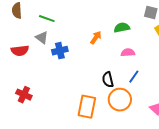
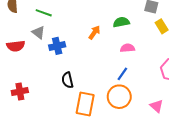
blue line: (134, 77) -> (122, 74), moved
black semicircle: (108, 80) -> (67, 80), moved
red cross: (24, 95) -> (20, 91), turned -35

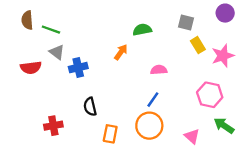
green line: (44, 13) -> (51, 30), moved
green semicircle: (121, 22) -> (142, 30), moved
red cross: (20, 91) -> (53, 126), moved
orange rectangle: (85, 104) -> (110, 134), size x0.7

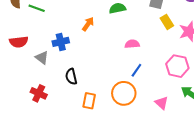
gray triangle: (57, 52) -> (42, 58), moved
orange arrow: (121, 52) -> (88, 24), moved
blue line: (153, 100) -> (136, 70), moved
red cross: (53, 126) -> (39, 93), turned 35

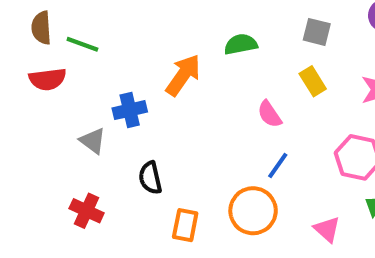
yellow rectangle: (167, 22) -> (313, 81), moved
orange arrow: (88, 24) -> (183, 75), size x1.5
red semicircle: (19, 42) -> (47, 79), moved
pink semicircle: (132, 44) -> (269, 114), turned -120

